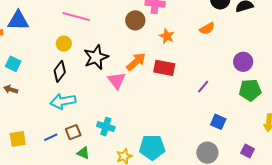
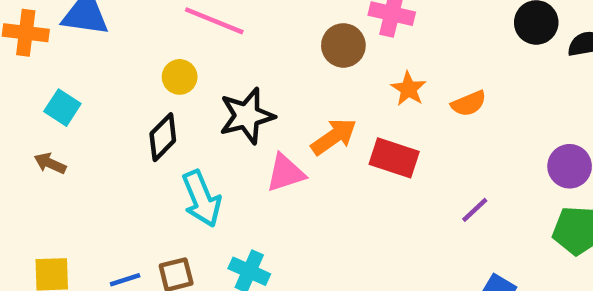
orange semicircle: (207, 28) -> (469, 103), moved
pink triangle: (116, 81) -> (285, 173), turned 42
cyan arrow: (63, 101) -> (202, 199), moved, turned -110

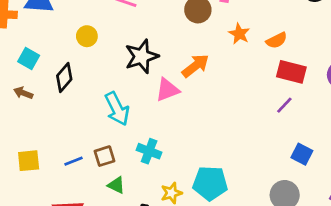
yellow circle: (180, 77) -> (87, 36), moved
black diamond: (163, 137) -> (64, 77), moved
red rectangle: (394, 158) -> (291, 72), moved

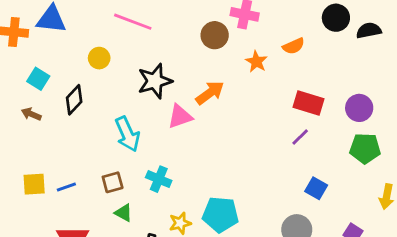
orange semicircle: (277, 40) -> (294, 46), moved
blue line: (74, 161) -> (66, 187), moved

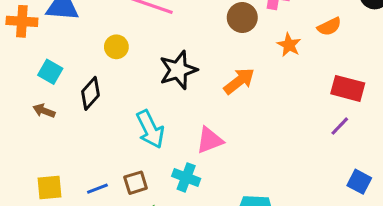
pink triangle: (180, 117) -> (210, 140), moved
blue line: (66, 187) -> (97, 189), moved

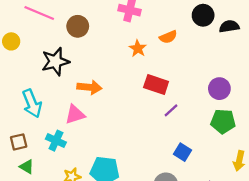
brown circle: (242, 18) -> (78, 26), moved
orange arrow: (239, 81) -> (89, 87), moved, turned 40
red rectangle: (348, 88) -> (156, 85), moved

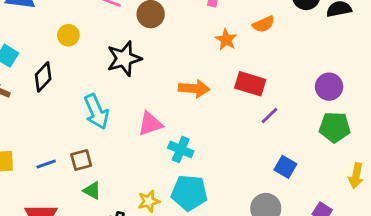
orange arrow: (89, 87) -> (194, 89), moved
cyan cross: (56, 141) -> (181, 149), moved

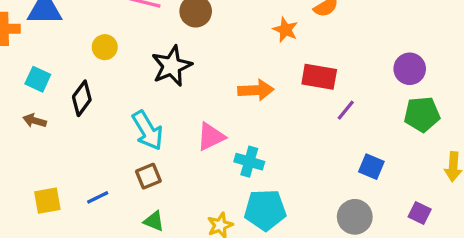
brown square: (81, 160) -> (148, 176), moved

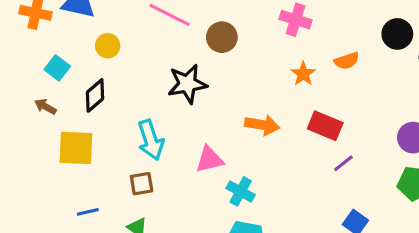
yellow circle: (105, 47) -> (108, 46), moved
blue line: (98, 197) -> (88, 212), moved
yellow square: (47, 201) -> (76, 148), moved, size x1.4

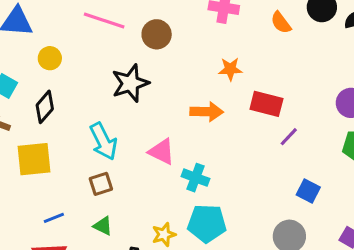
orange semicircle: (347, 61) -> (281, 23), moved, turned 80
orange star: (303, 74) -> (230, 69), moved, turned -30
pink triangle: (209, 160) -> (162, 152), turned 48

